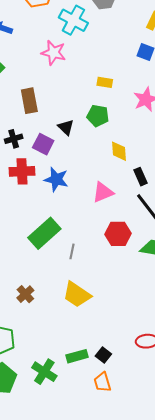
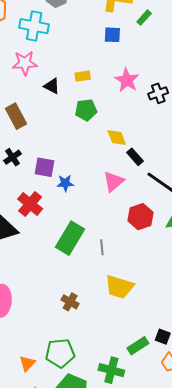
black triangle: (66, 127) -> (52, 86), moved
purple square: (43, 144) -> (44, 167), moved
red cross: (22, 171) -> (30, 204), moved, turned -30
black rectangle: (141, 177) -> (135, 157), moved
blue star: (56, 179) -> (65, 183), size x0.7

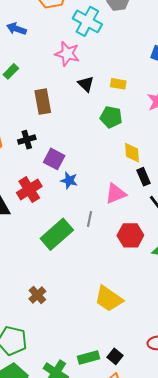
gray line: (102, 247) -> (89, 219), moved
yellow trapezoid: (119, 287) -> (109, 299), moved

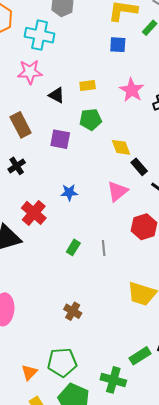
purple square: (54, 159) -> (60, 139), moved
gray line: (89, 219) -> (104, 248), moved
green rectangle: (57, 234) -> (73, 247), size x0.5

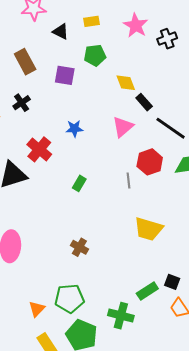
gray line: (104, 248) -> (128, 181), moved

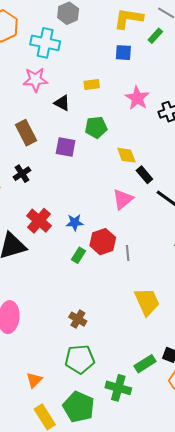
yellow rectangle: (91, 21) -> (92, 85), moved
blue star: (74, 129) -> (75, 222), moved
red hexagon: (150, 162) -> (103, 242), moved
yellow trapezoid: (148, 229) -> (147, 302), turned -132
green pentagon: (70, 299) -> (80, 359), moved

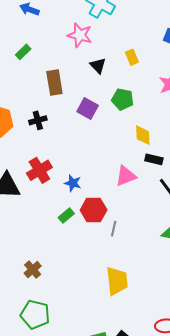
yellow rectangle: (92, 85) -> (132, 57), turned 56
black rectangle: (144, 175) -> (154, 159), turned -54
brown cross: (78, 319) -> (33, 270), moved

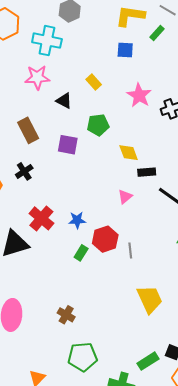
pink triangle: (126, 176) -> (125, 197), size x0.7

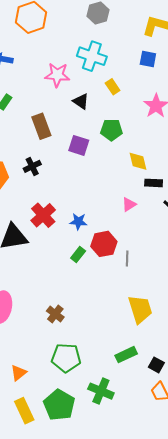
cyan cross: (47, 41) -> (92, 56), moved
green rectangle: (148, 361) -> (126, 355), moved

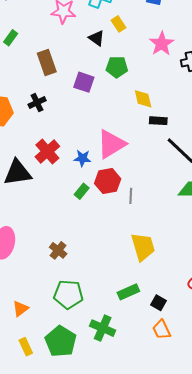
black triangle: (81, 101) -> (97, 38), moved
pink triangle: (129, 204) -> (111, 144), moved, size x2.0
yellow rectangle: (24, 411) -> (26, 347), size x0.7

